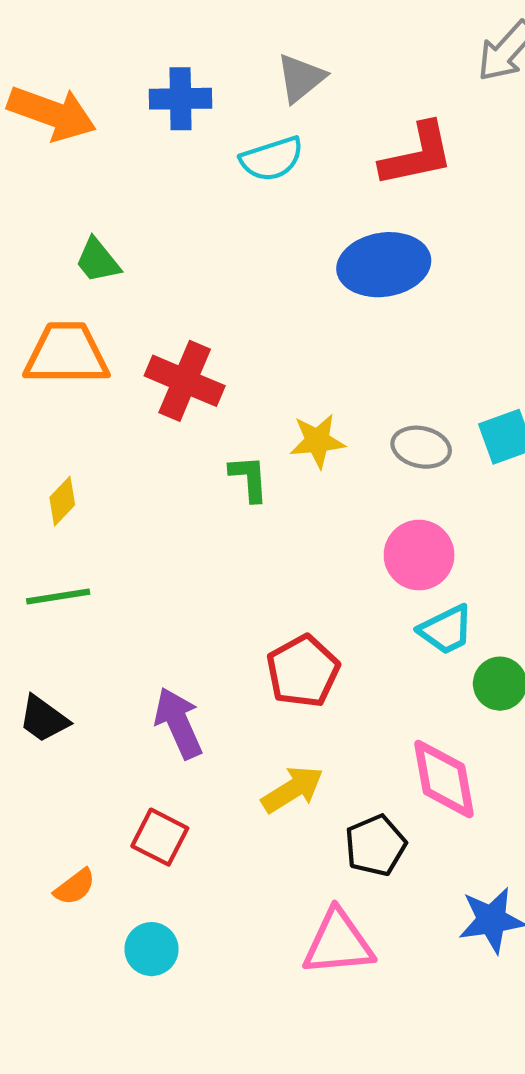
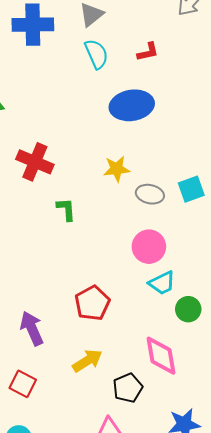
blue cross: (181, 99) -> (33, 25), size x1.4
red L-shape: (417, 155) -> (148, 52), size x0.6
cyan semicircle: (272, 159) -> (96, 54), moved, turned -96
yellow star: (317, 441) -> (117, 169), moved

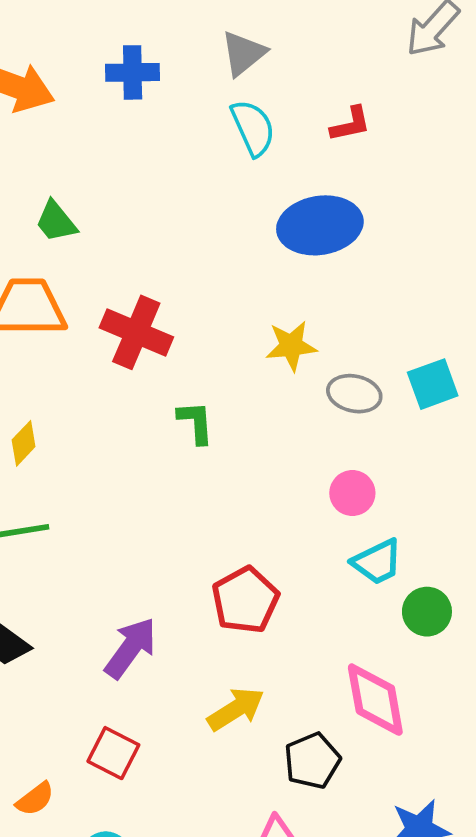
blue cross: (33, 25) -> (133, 72), size x0.7
pink circle: (149, 247) -> (352, 493), size x0.7
purple arrow: (32, 328) -> (131, 648), turned 60

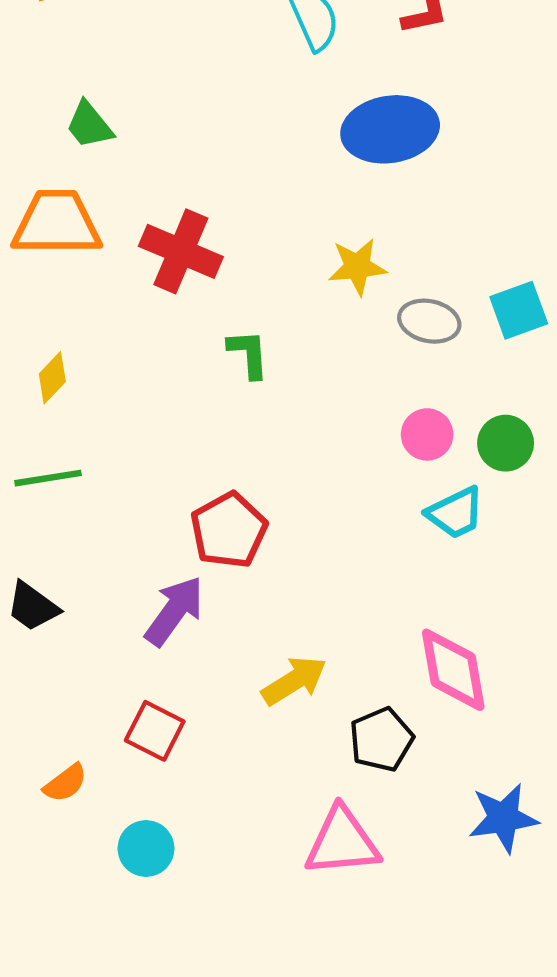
red pentagon: (245, 600) -> (229, 530), moved
green circle: (427, 612) -> (506, 443), moved

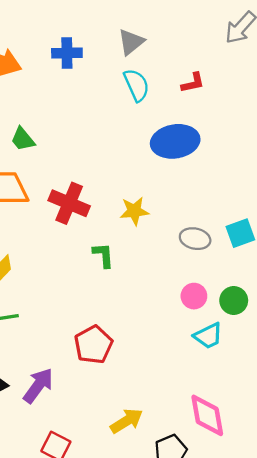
yellow star: (357, 267) -> (134, 211), moved
purple arrow: (174, 611) -> (38, 386), moved

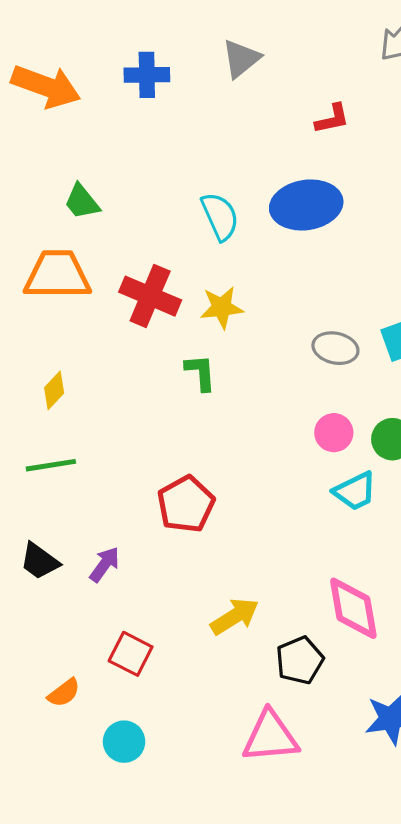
cyan semicircle: (136, 85) -> (220, 216), moved
yellow star: (134, 211) -> (222, 307), moved
purple arrow: (38, 386) -> (105, 564), size x0.7

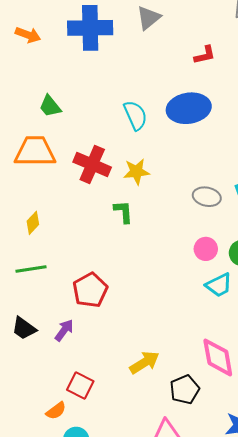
blue cross: (147, 75) -> (90, 28), size x1.6
orange arrow: (46, 86) -> (28, 35), size x0.6
red pentagon: (186, 504) -> (90, 290), moved
orange semicircle: (64, 693) -> (56, 411), moved

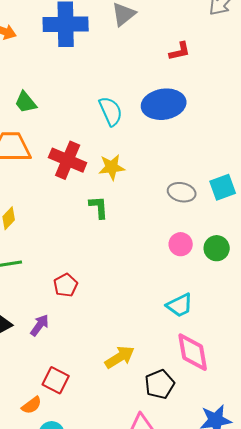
cyan trapezoid: (219, 285) -> (180, 305), moved
red pentagon: (90, 290) -> (66, 285), size x0.7

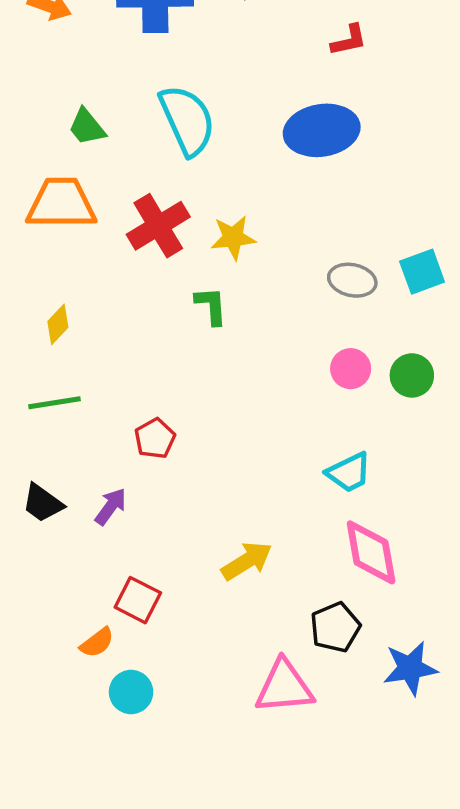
cyan semicircle: (111, 111) -> (187, 120), moved, size x1.4
red cross: (68, 160) -> (158, 226), turned 36
black pentagon: (160, 384) -> (335, 627), moved

